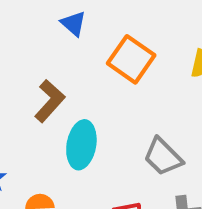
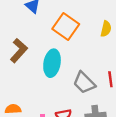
cyan ellipse: (81, 145) -> (52, 63), moved

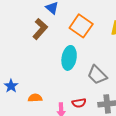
brown L-shape: (19, 51) -> (40, 29), moved

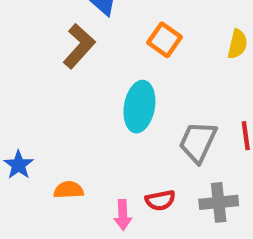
orange square: (81, 26) -> (164, 40), size x0.7
gray trapezoid: (97, 75) -> (198, 142), turned 70

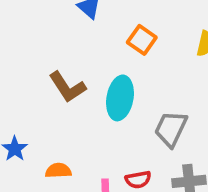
brown L-shape: (79, 46) -> (67, 87), moved, turned 105

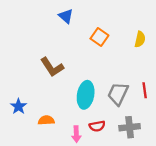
cyan ellipse: (120, 98) -> (86, 95), moved

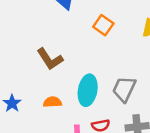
orange semicircle: (46, 120) -> (52, 102), moved

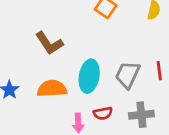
orange semicircle: (52, 102) -> (52, 89), size x1.5

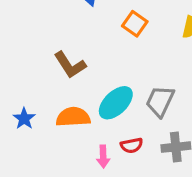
cyan ellipse: (89, 76) -> (116, 103), turned 36

